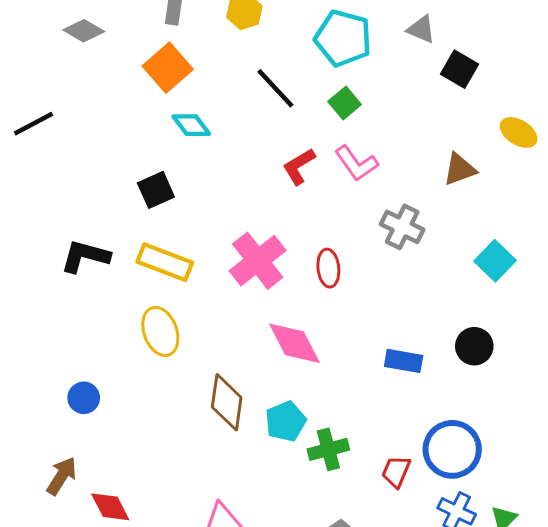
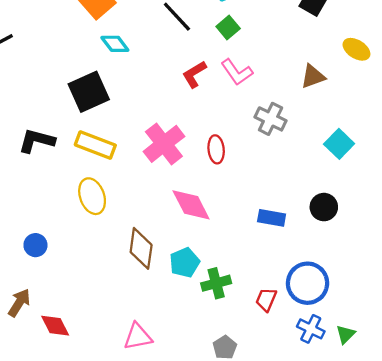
black square: (156, 190) -> (89, 92), size x1.5

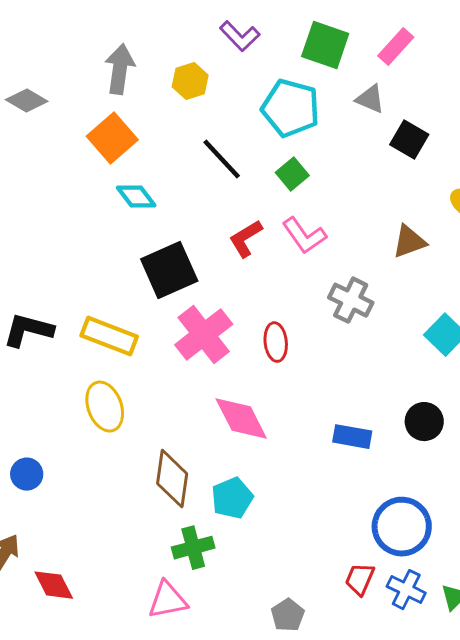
black square: (89, 92) -> (169, 270), moved
green cross: (216, 283) -> (193, 548), moved
red trapezoid: (266, 300) -> (360, 579), moved

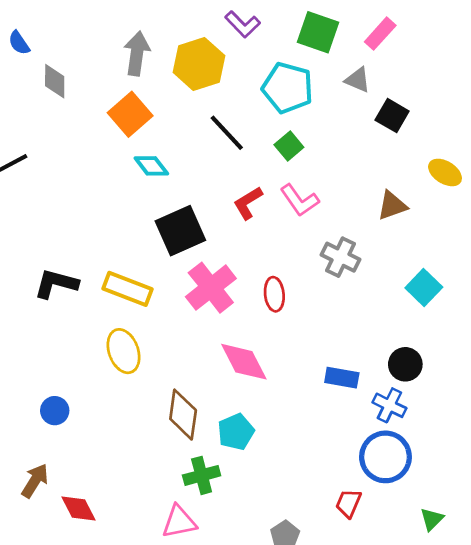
yellow hexagon: (190, 81) -> (199, 64), size x1.6
gray diamond: (27, 101) -> (55, 81), turned 60
blue cross: (406, 590) -> (389, 405), moved

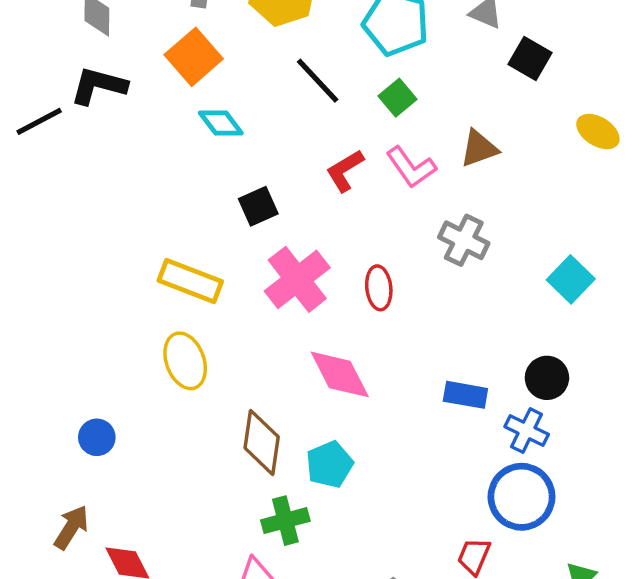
brown triangle: (392, 206) -> (479, 149), moved
black square: (180, 231) -> (258, 206), size x0.6
black L-shape: (56, 284) -> (99, 86), moved

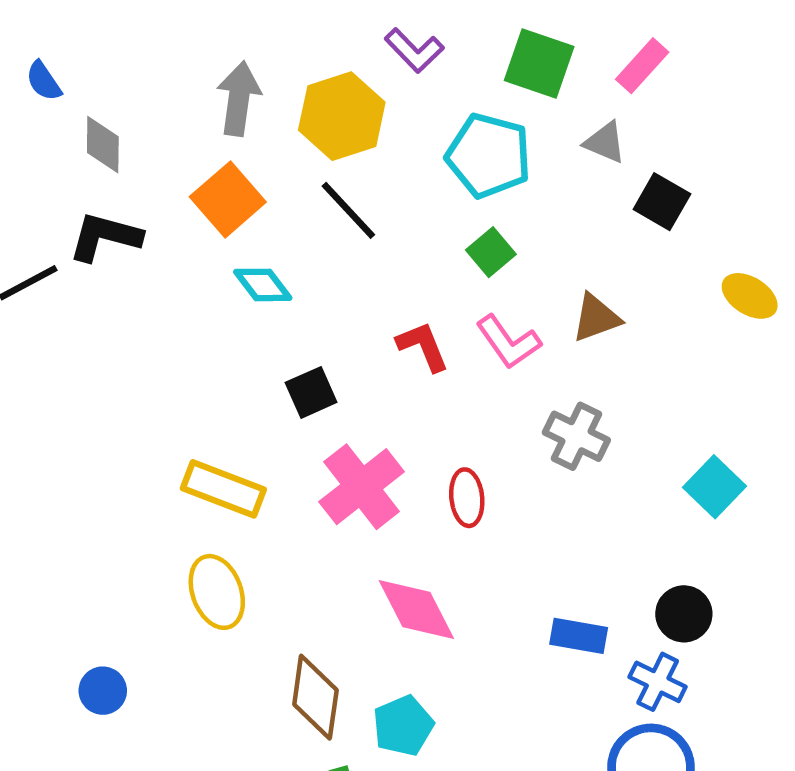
black line: (318, 81) -> (348, 210), moved
red L-shape: (345, 171) -> (423, 346), turned 99

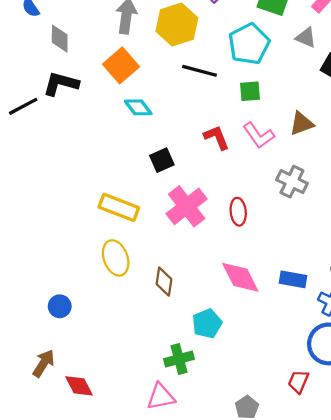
cyan pentagon: (489, 156) -> (249, 44), turned 30
black line: (348, 210) -> (199, 71), moved, turned -32
green square: (491, 252) -> (250, 91), turned 35
pink diamond: (416, 609) -> (240, 277), moved
brown diamond: (315, 697) -> (164, 282), moved, size x0.7

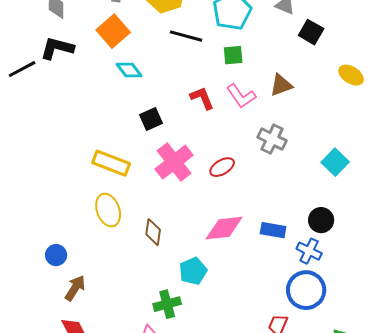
red ellipse: (238, 212) -> (222, 167), turned 65
pink diamond: (240, 277) -> (224, 228), turned -69
brown arrow: (44, 363) -> (75, 288), moved

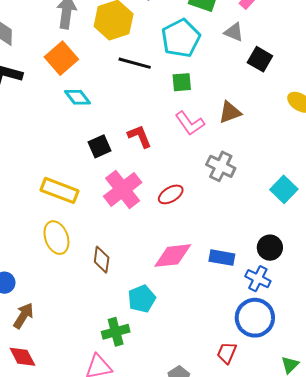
red L-shape: (202, 98) -> (140, 136), moved

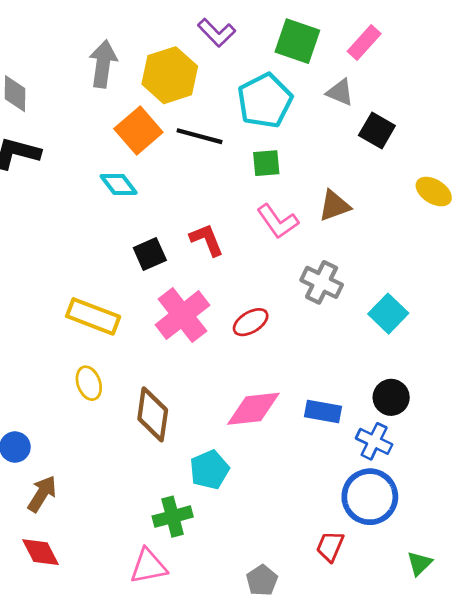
orange square: (61, 58) -> (138, 131), moved
cyan square: (284, 189) -> (388, 314), moved
yellow ellipse: (56, 238) -> (89, 383), size x0.7
brown diamond: (102, 260) -> (153, 414), size x1.4

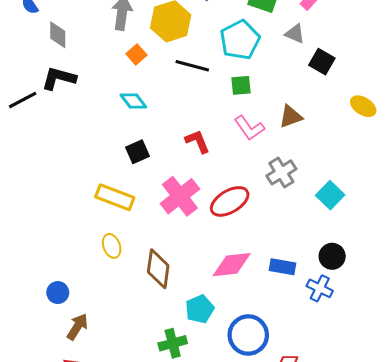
orange square: (138, 131) -> (136, 54), moved, size x0.6
black square: (150, 254) -> (137, 152), moved
gray cross: (322, 282) -> (281, 172), turned 32
red ellipse: (251, 322) -> (230, 201), size x1.5
blue circle: (370, 497) -> (248, 335), moved

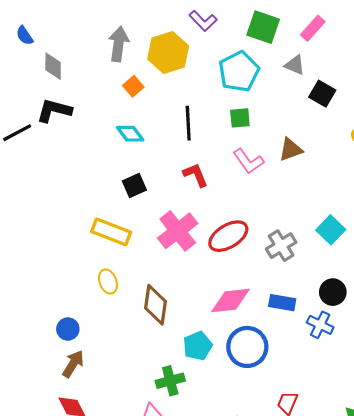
black line: (192, 66) -> (188, 123), moved, turned 72
gray cross: (281, 172) -> (281, 246), moved
blue circle: (58, 293) -> (68, 329), moved
blue circle: (248, 335) -> (247, 347), moved

